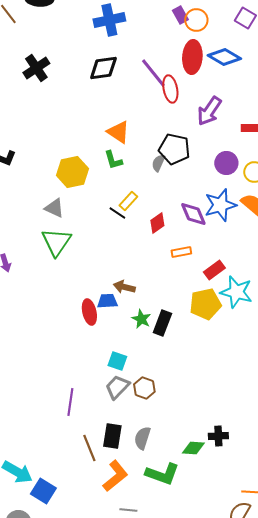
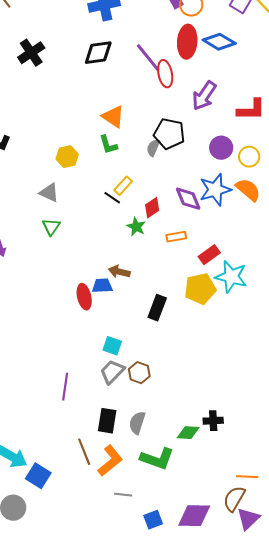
yellow hexagon: (72, 172) -> (67, 157), size x0.7
green triangle: (56, 242) -> (51, 227), size x0.6
green star: (141, 319) -> (136, 227), moved
brown line: (89, 448) -> (84, 452), moved

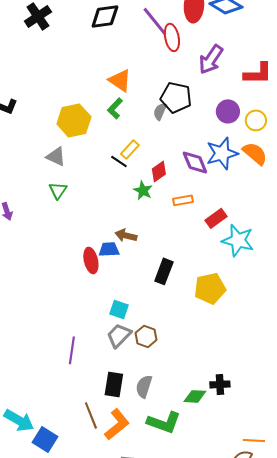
green L-shape: (108, 145) -> (115, 108), turned 60
yellow hexagon: (67, 157) -> (74, 120), size x1.5
yellow pentagon: (200, 289) -> (210, 288), moved

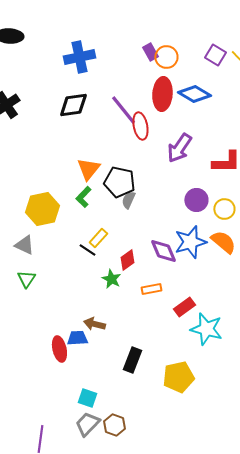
orange triangle: (120, 80) -> (88, 169), turned 35
black pentagon: (176, 97) -> (119, 182), moved

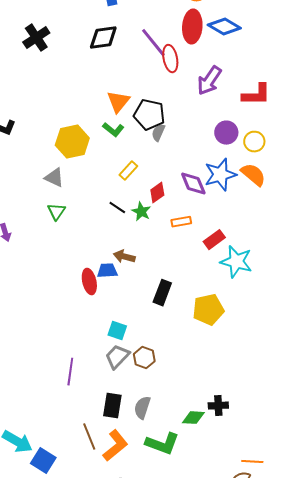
green L-shape: (83, 197) -> (113, 130), turned -95
black line: (87, 250) -> (117, 208), moved

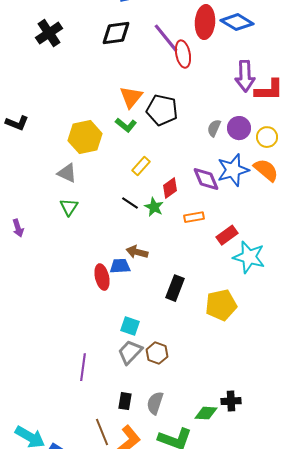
purple arrow: (209, 81) -> (245, 76), moved, turned -36
gray semicircle: (158, 133) -> (214, 128), moved
black rectangle: (112, 406) -> (125, 401), size x0.7

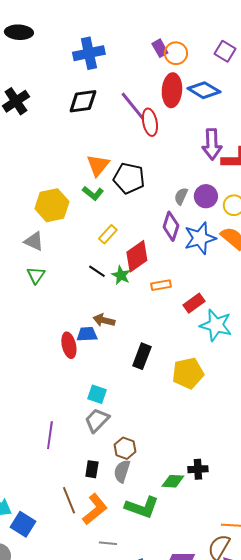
purple diamond: (206, 179) -> (171, 226), moved, turned 40
red diamond: (170, 188) -> (137, 256), size x1.5
brown hexagon: (157, 353) -> (125, 448), moved

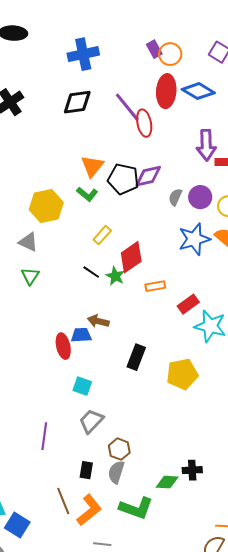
purple diamond: (171, 226) -> (148, 176), moved, turned 60
cyan square: (97, 394) -> (82, 386), moved

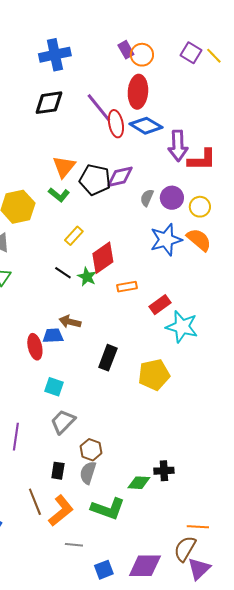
blue diamond: (198, 91) -> (146, 126), moved

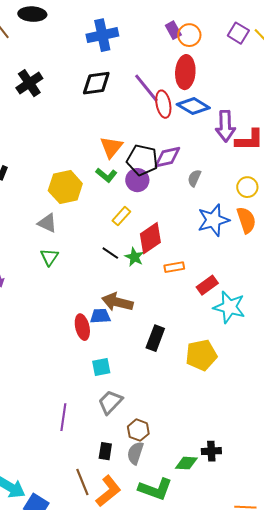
purple circle: (172, 198) -> (137, 180), moved
orange semicircle: (199, 240) -> (246, 220), turned 32
brown arrow: (70, 322) -> (117, 302), size x1.4
cyan square: (54, 387) -> (101, 367), turned -30

